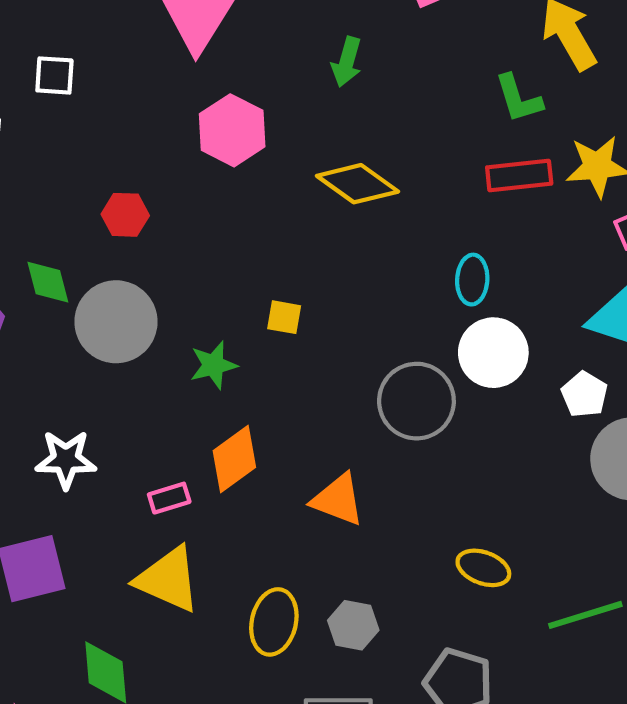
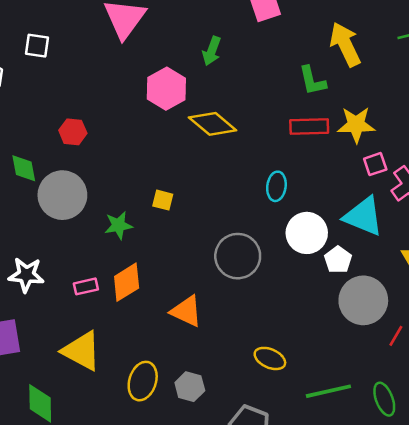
pink hexagon: (232, 130) -> (166, 89), moved
white circle: (493, 353) -> (307, 233), moved
pink rectangle: (169, 498) -> (86, 286), moved

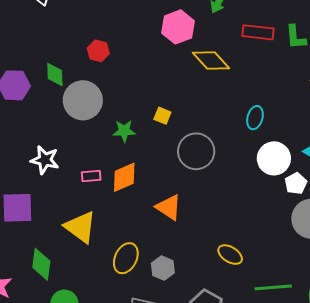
red rectangle: (309, 126) -> (258, 32), moved
gray circle: (238, 256) -> (196, 151), moved

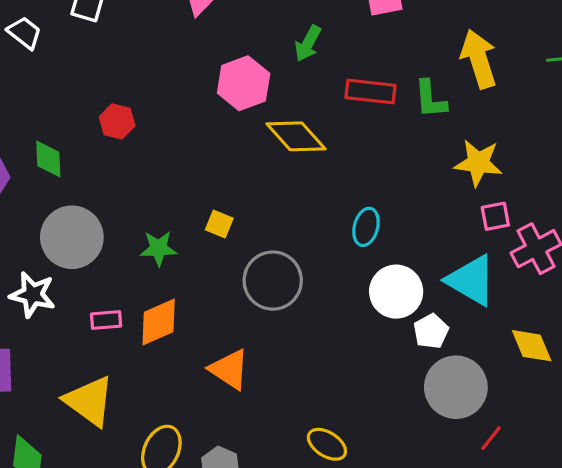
gray circle: (83, 100) -> (72, 237), moved

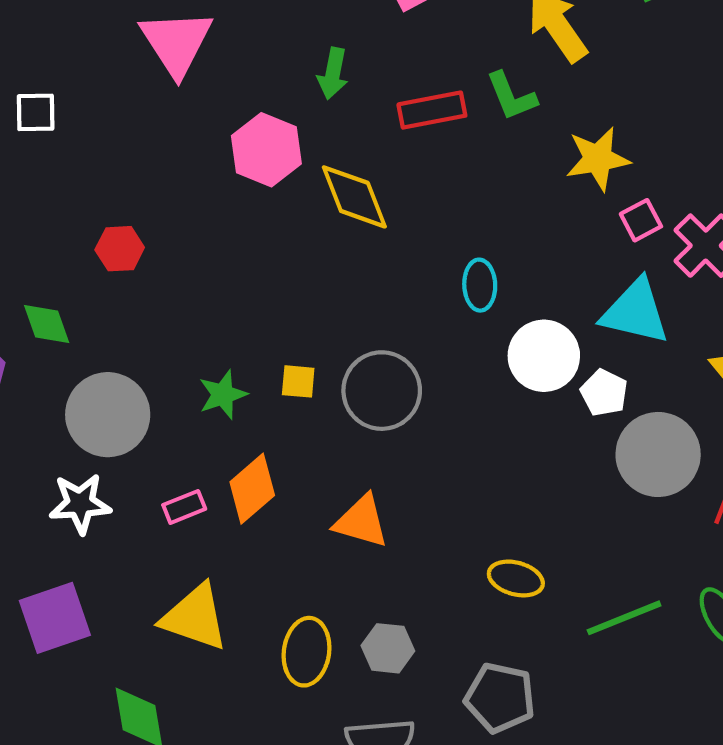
yellow diamond: (296, 136) -> (354, 197), turned 38
yellow square: (219, 224) -> (298, 381), moved

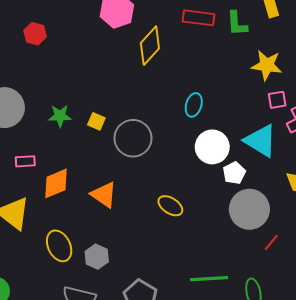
yellow diamond: (354, 197) -> (150, 46), turned 45
orange diamond: (252, 489) -> (56, 183), moved
yellow ellipse: (516, 578) -> (170, 206), moved
yellow ellipse: (306, 652) -> (59, 246), turned -52

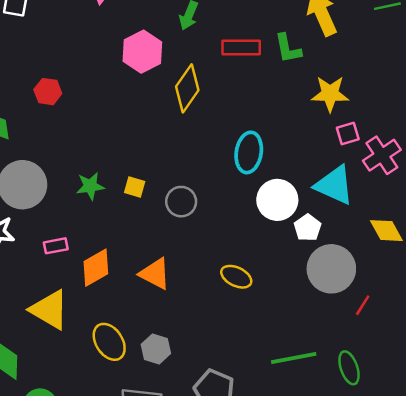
cyan ellipse: (194, 105) -> (249, 152), size x1.4
gray circle: (133, 138) -> (181, 202), size x0.7

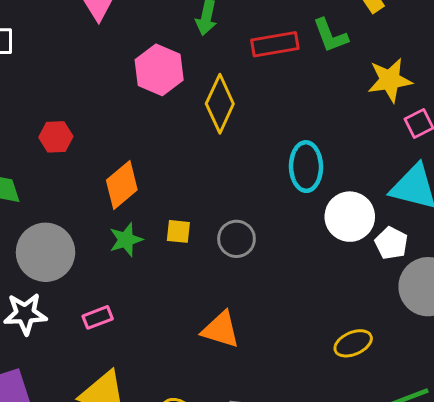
orange diamond: (96, 268) -> (122, 185), moved
yellow ellipse: (236, 277) -> (353, 343), moved, turned -40

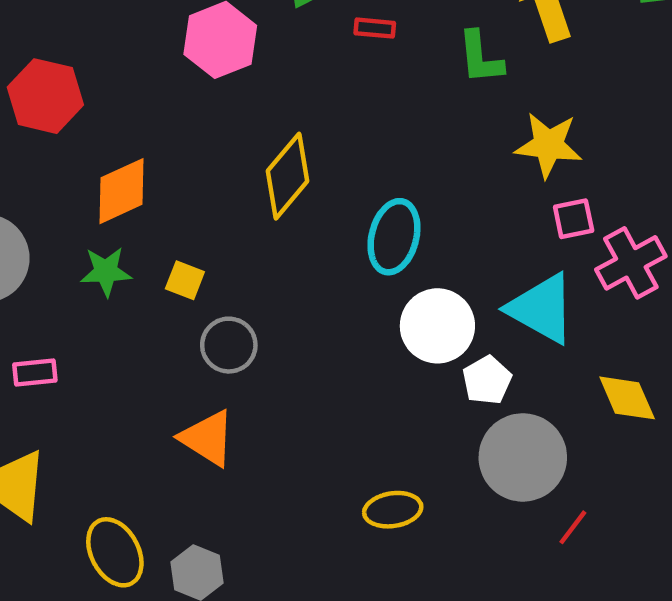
red rectangle: (275, 44) -> (375, 28), moved, size x0.6
yellow diamond: (220, 104) -> (287, 176), moved
red hexagon: (56, 137) -> (45, 96), size x1.5
gray circle: (236, 239) -> (229, 345), moved

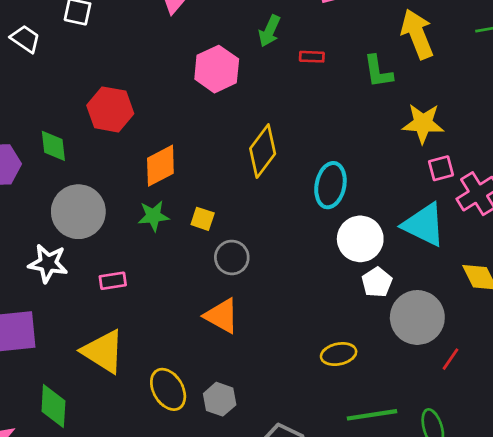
white pentagon: (487, 380) -> (377, 282), moved

